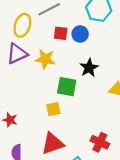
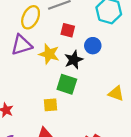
blue circle: (80, 34) -> (93, 46), moved
black star: (89, 68) -> (74, 60), moved

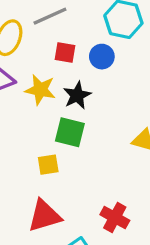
blue circle: (93, 46) -> (102, 57), moved

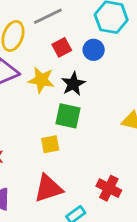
red square: (65, 53) -> (62, 47), turned -36

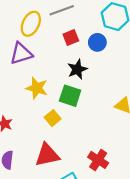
yellow star: (41, 80) -> (37, 88), moved
yellow square: (50, 144) -> (53, 118), turned -35

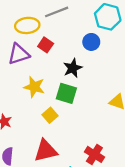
yellow ellipse: (31, 24) -> (27, 25), turned 60
red square: (71, 38) -> (46, 45), moved, turned -32

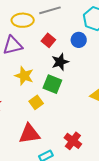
red square: (46, 45) -> (48, 40), moved

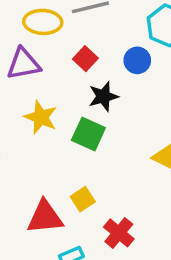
yellow square: (36, 102) -> (83, 199), moved

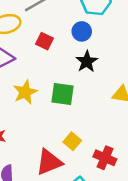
black star: (103, 96) -> (87, 62), moved
yellow star: (41, 117) -> (25, 92), turned -30

